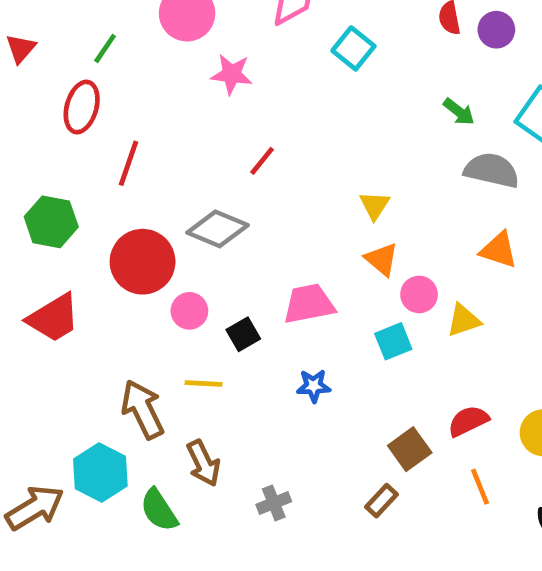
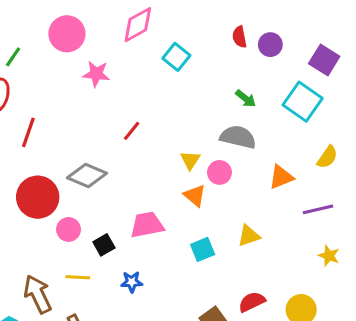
red line: (262, 161) -> (132, 131), moved
gray semicircle: (492, 170) -> (238, 137), moved
orange triangle: (499, 250) -> (281, 177), moved, turned -40
pink circle: (419, 294) -> (219, 172), moved
blue star: (314, 386) -> (132, 282), moved

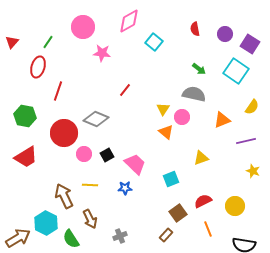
purple circle: (270, 45) -> (225, 34), moved
pink trapezoid: (147, 225) -> (135, 164), moved, turned 55
black square: (104, 245) -> (107, 155), moved
cyan square: (203, 249) -> (171, 179), moved

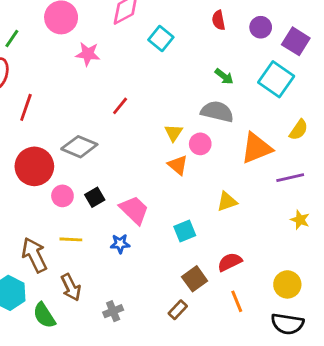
orange triangle: (222, 120) -> (256, 148), size x1.4
yellow circle: (235, 206) -> (287, 284), moved

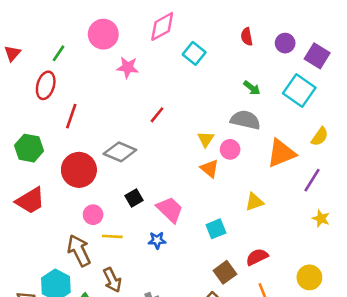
purple line: (290, 178) -> (312, 180), turned -45
pink circle: (62, 196) -> (93, 215), moved

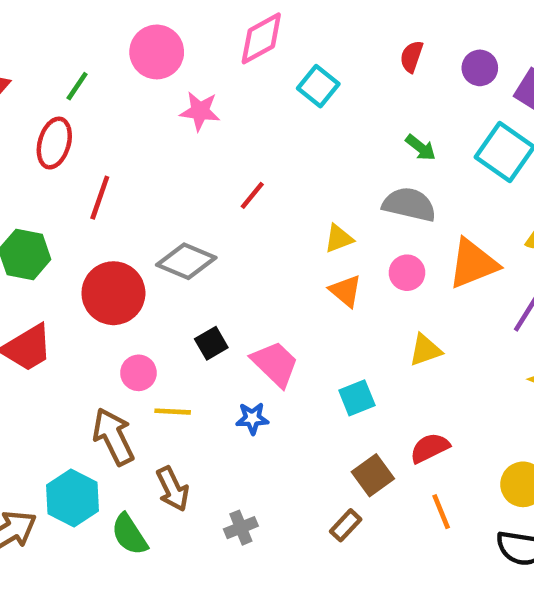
red semicircle: (247, 37) -> (412, 57), turned 30
yellow triangle: (206, 139) -> (339, 239), turned 36
pink circle: (230, 149) -> (407, 273), moved

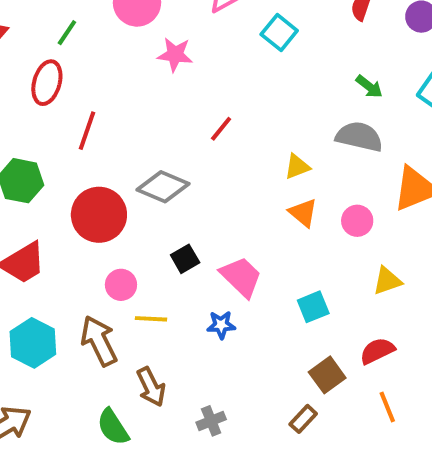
pink circle: (407, 273) -> (357, 221), moved
yellow triangle: (425, 350) -> (387, 281), moved
cyan hexagon: (72, 498) -> (33, 343), moved

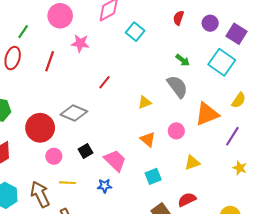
red line: (87, 131) -> (50, 61), moved
gray semicircle: (359, 137) -> (177, 87), turned 40
orange triangle: (303, 213) -> (148, 139), moved
pink circle: (121, 285) -> (54, 156), moved

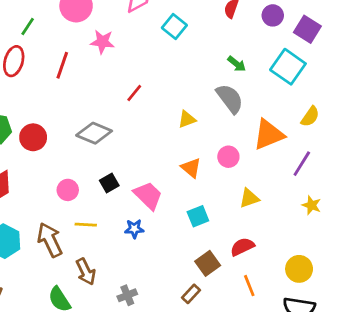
red circle: (40, 128) -> (33, 137), moved, size x0.7

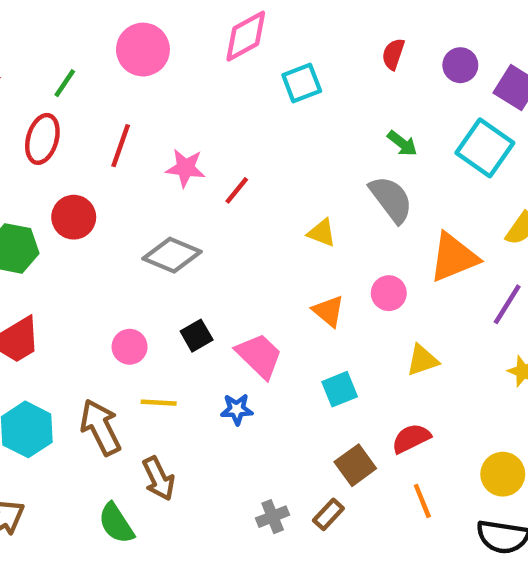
cyan square: (174, 27) -> (302, 83), turned 30
pink star: (102, 42) -> (185, 168), moved
yellow triangle: (187, 119) -> (322, 233), turned 42
red circle: (33, 137) -> (74, 217), moved
gray cross: (127, 295) -> (273, 517), moved

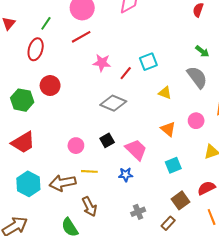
cyan square: (302, 83) -> (148, 62), moved
red line: (121, 146) -> (81, 37), moved, turned 42
gray diamond: (172, 255) -> (113, 103), moved
brown arrow: (101, 427) -> (62, 183), turned -75
gray cross: (273, 517) -> (138, 212), moved

